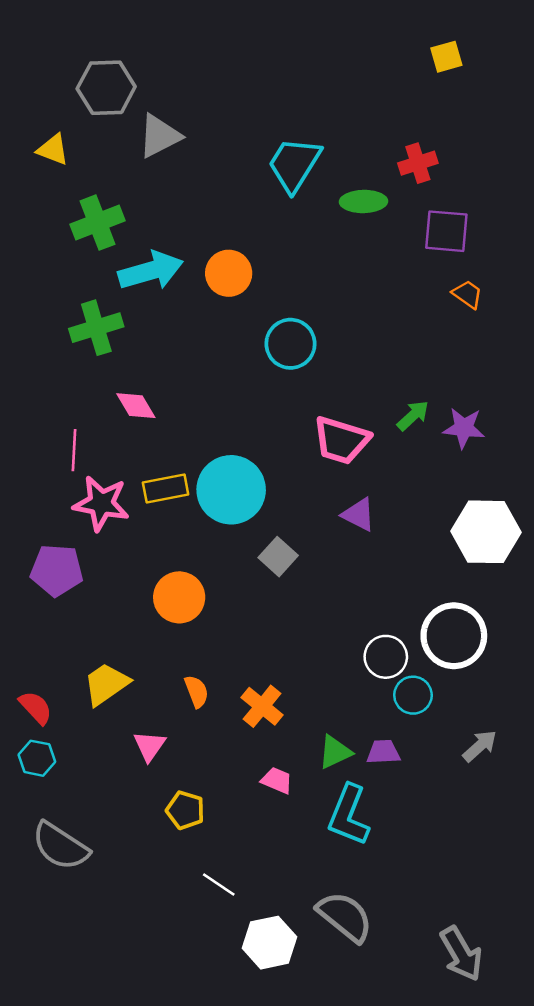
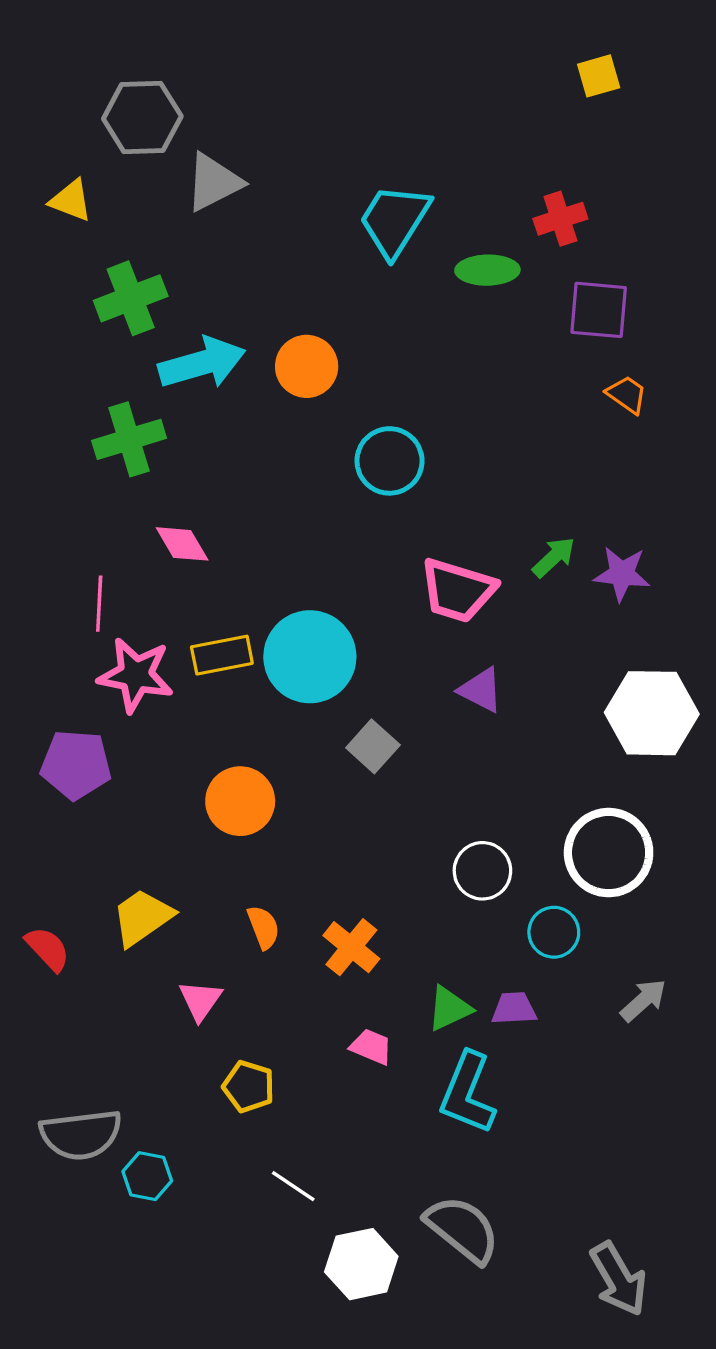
white circle: (386, 657) -> (482, 871), moved
cyan hexagon: (37, 758) -> (147, 1176), moved
gray semicircle: (60, 846) -> (81, 1135), turned -40

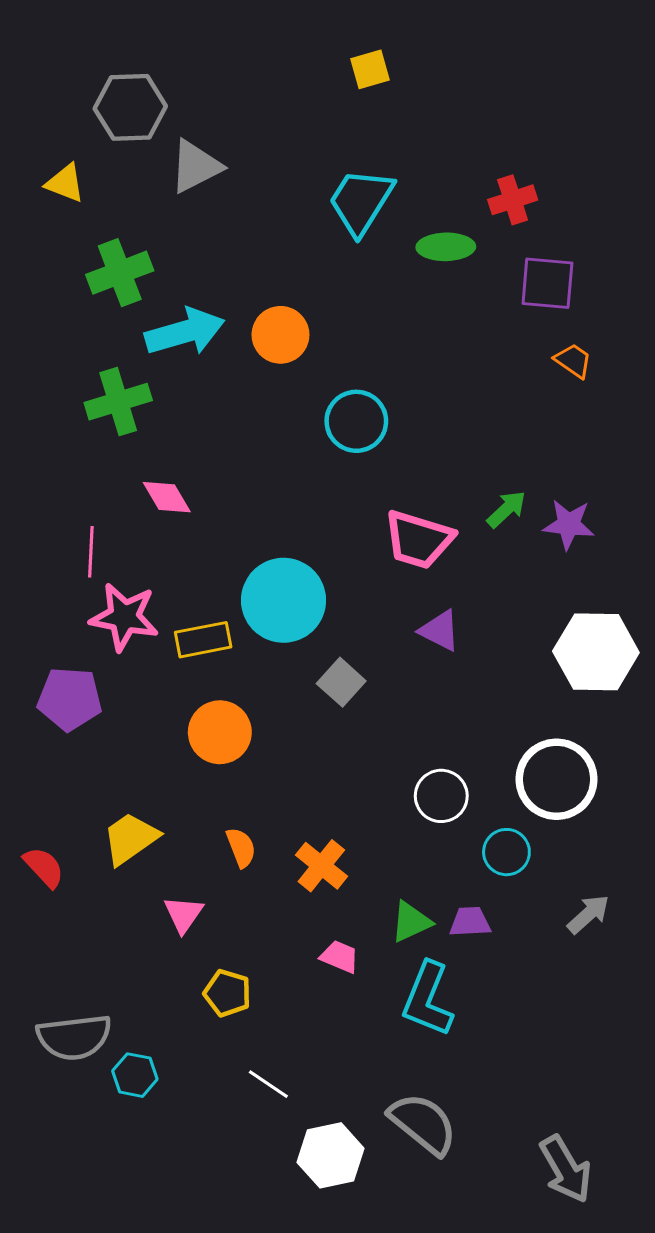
yellow square: (599, 76) -> (370, 69), moved
yellow rectangle: (222, 655) -> (203, 640), moved

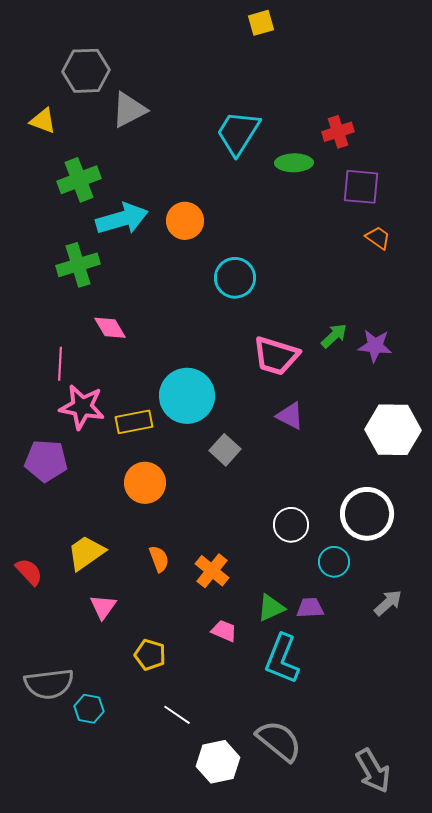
yellow square: (370, 69) -> (261, 23), moved
pink triangle: (183, 914) -> (103, 607), moved

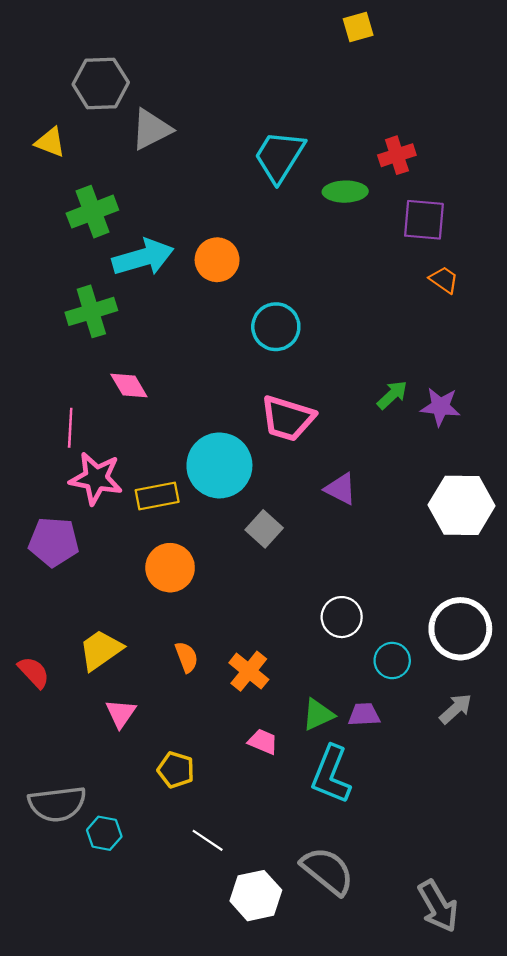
yellow square: (261, 23) -> (358, 27), moved
pink trapezoid: (276, 356) -> (288, 418), moved
white circle: (367, 514) -> (460, 629), moved

